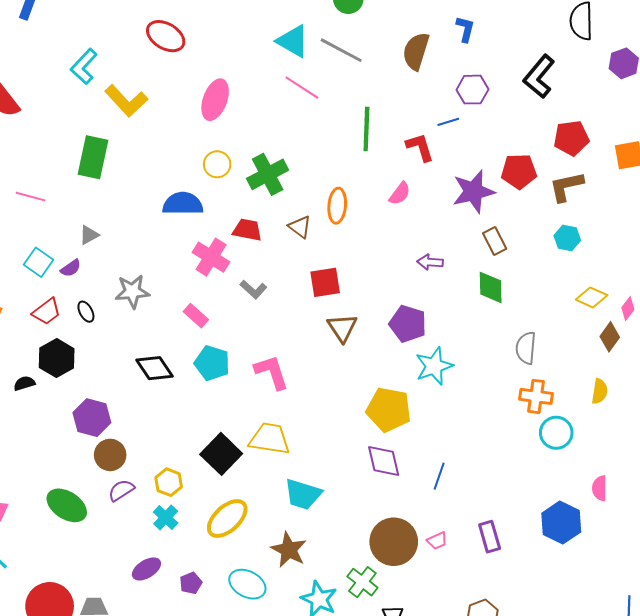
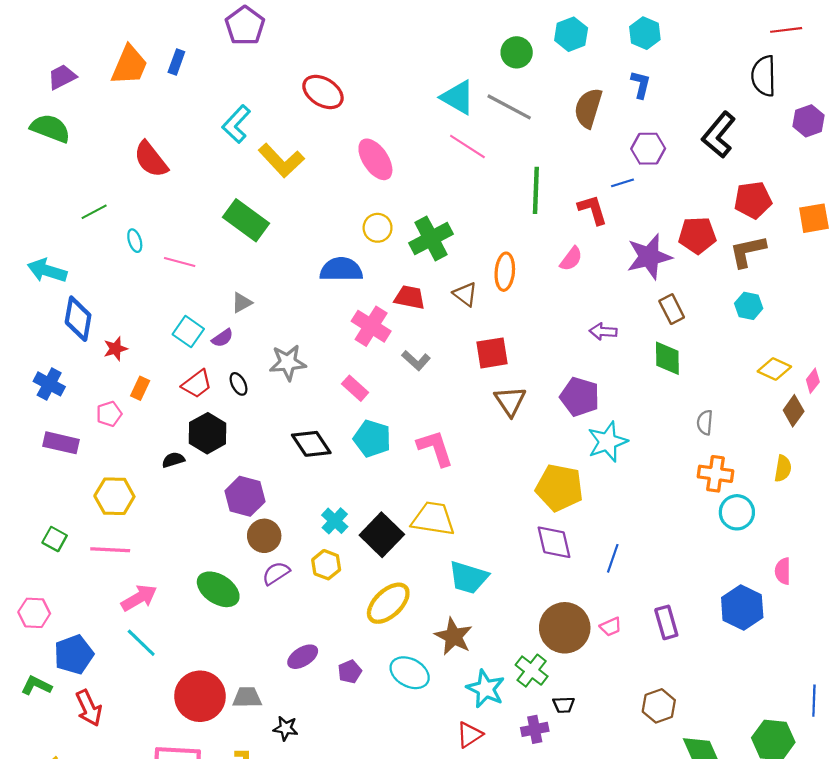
pink ellipse: (215, 100) -> (375, 159), turned -54
green rectangle: (93, 157) -> (246, 220), turned -66
gray semicircle: (526, 348) -> (705, 422), size x0.7
cyan cross: (166, 517) -> (335, 521), moved

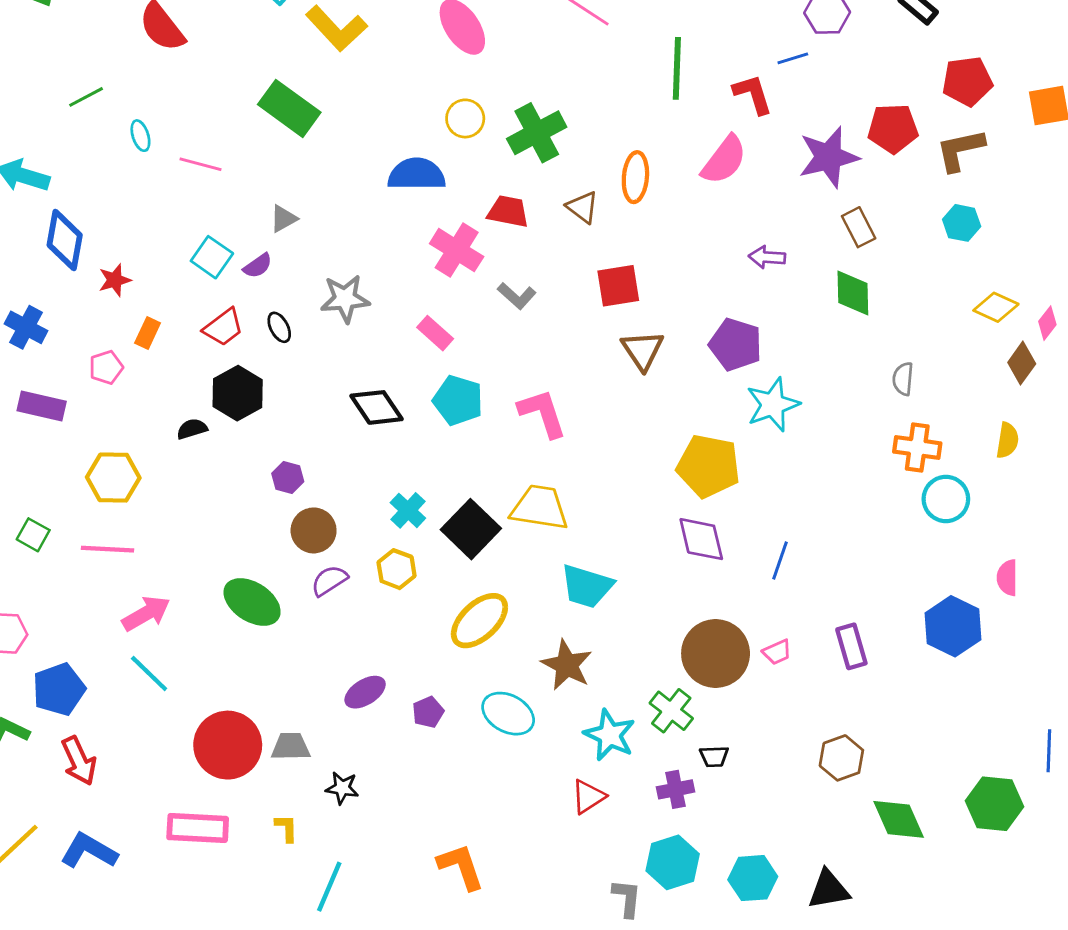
pink semicircle: (571, 259) -> (724, 160), size x1.5
purple hexagon: (245, 496) -> (288, 478), size x0.6

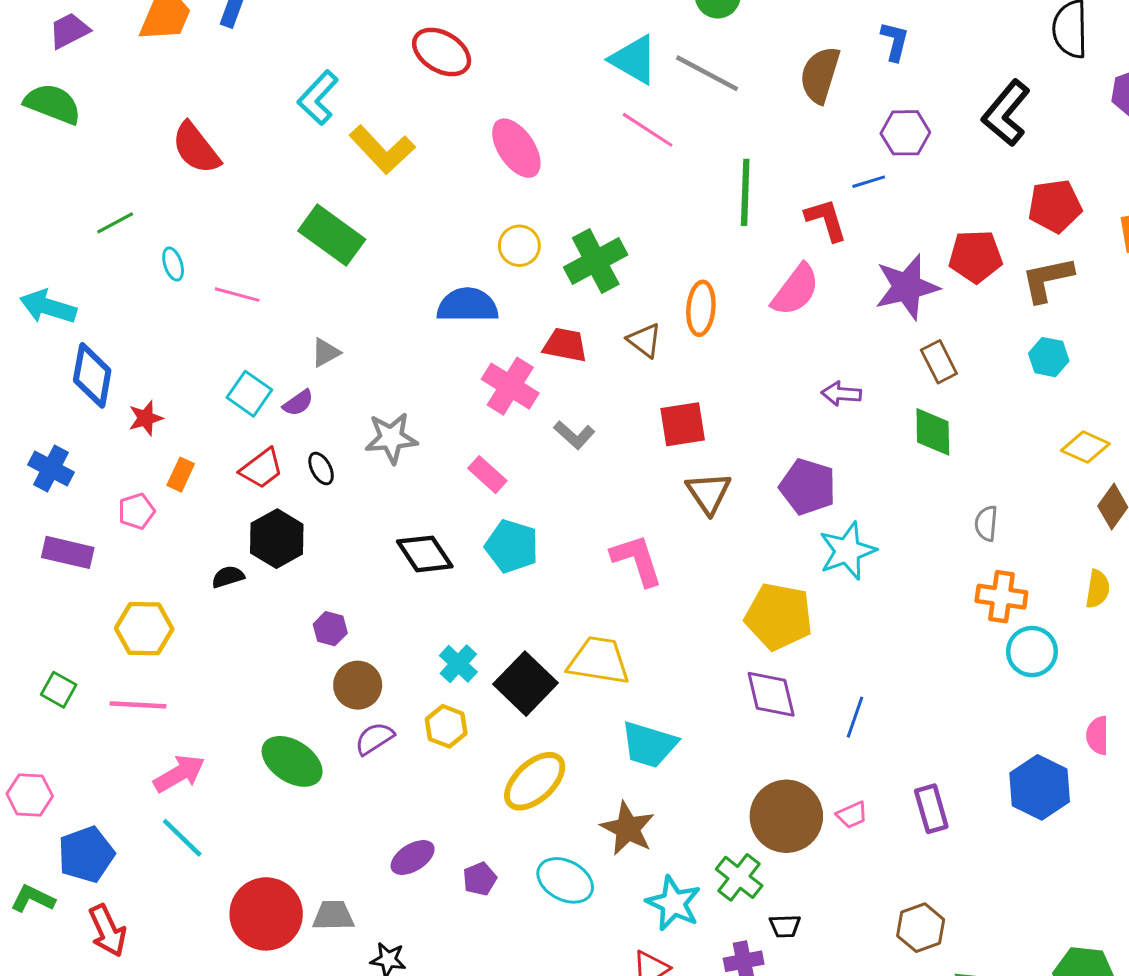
pink L-shape: (542, 413) -> (637, 560), moved

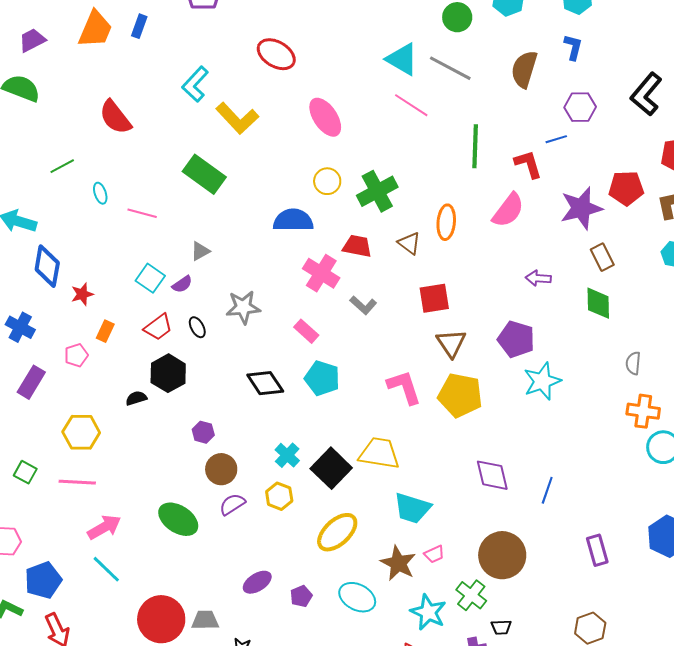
purple rectangle: (68, 552) -> (31, 382), turned -72
yellow pentagon: (779, 616) -> (460, 395), moved
pink trapezoid: (852, 815) -> (434, 554), moved

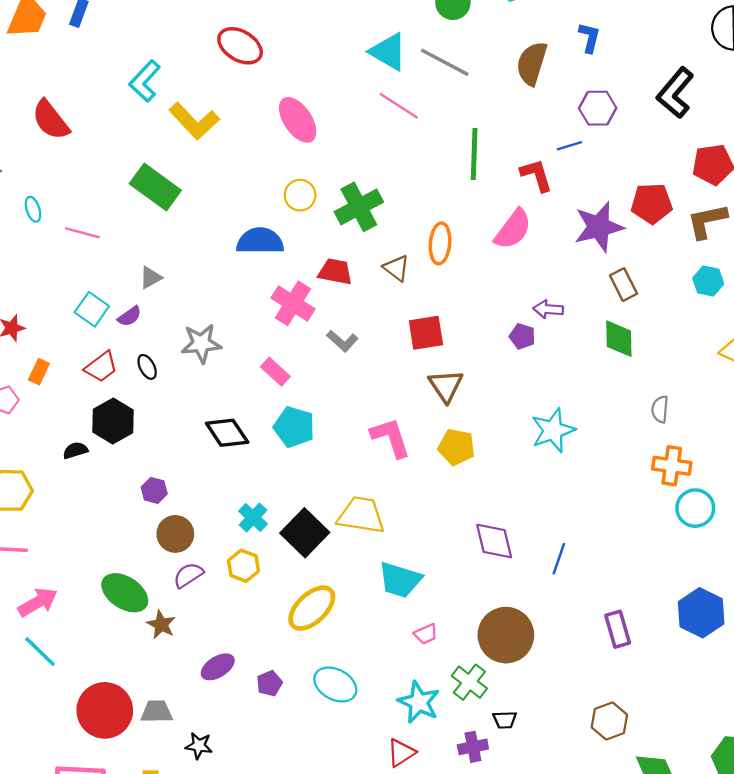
purple pentagon: (516, 339) -> (522, 336), moved, size x0.6
yellow pentagon: (460, 395) -> (456, 447), size x0.7
brown star: (398, 563) -> (161, 625), moved, size x0.7

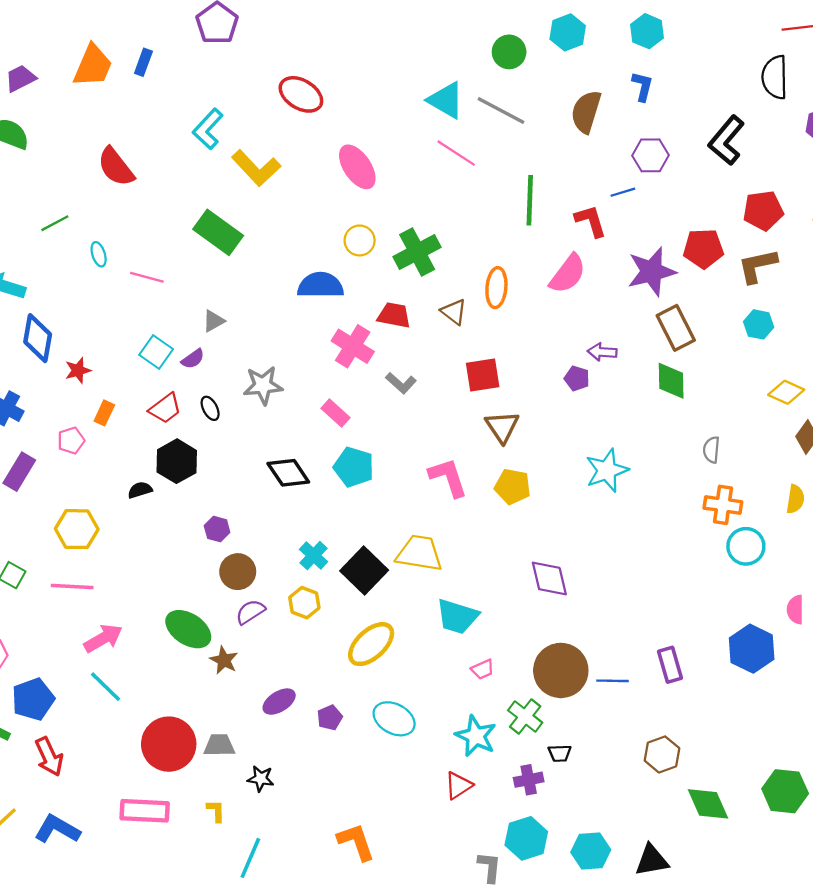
brown rectangle: (624, 285) -> (676, 328), size x1.4
blue line: (559, 559) -> (613, 681), moved, turned 72

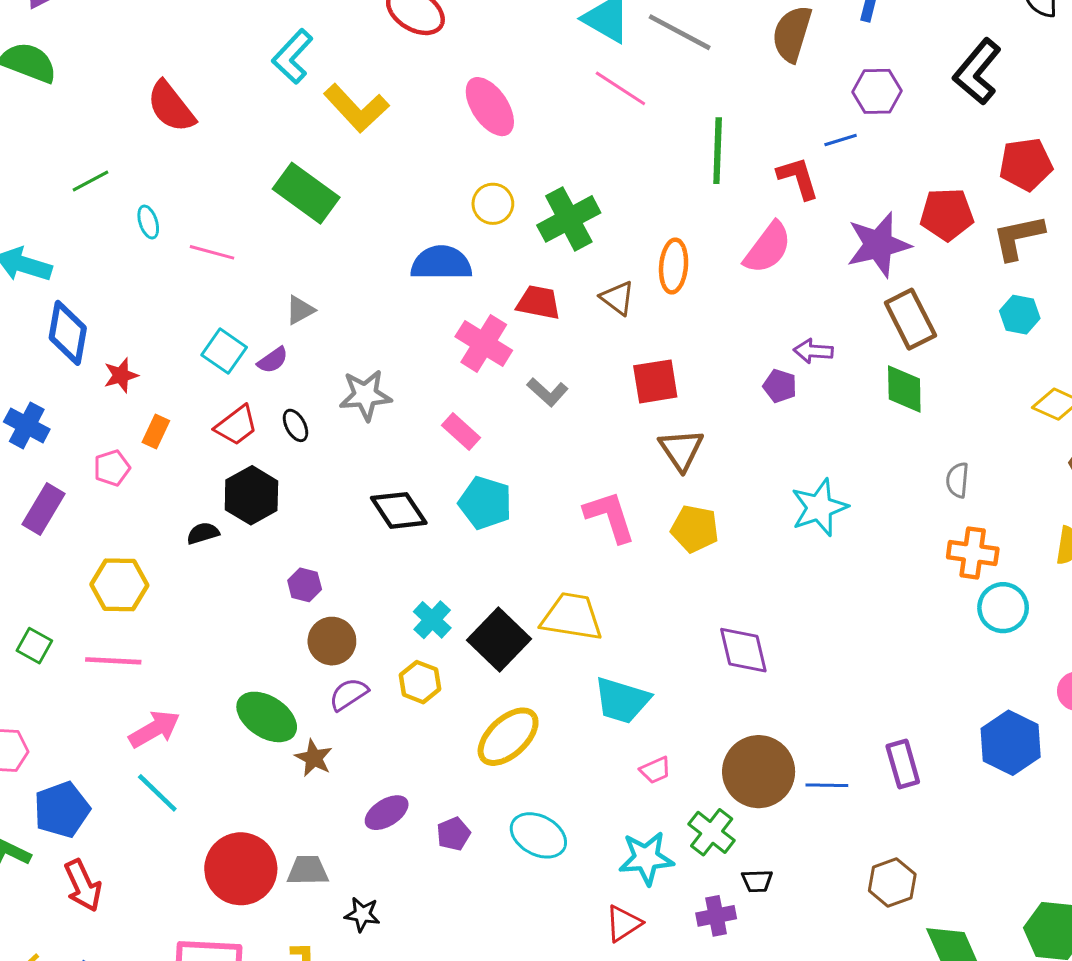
cyan star: (476, 736) -> (646, 858), turned -30

